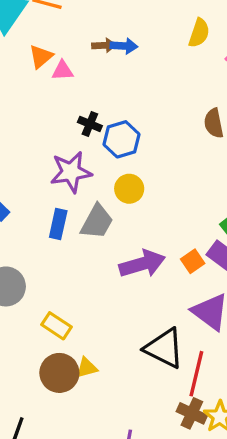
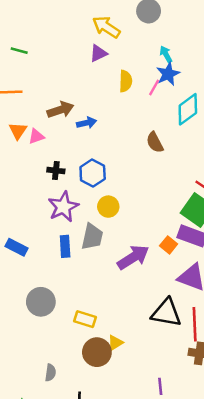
brown arrow: (104, 45) -> (60, 110), size x1.5
blue arrow: (124, 46) -> (86, 123), moved
black cross: (90, 124) -> (56, 171), moved

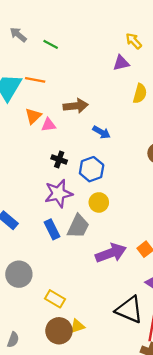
yellow arrow: (106, 27) -> (134, 41), size x0.7
blue arrow: (86, 123) -> (101, 132), moved, turned 30
blue rectangle: (65, 246) -> (52, 229), turned -36

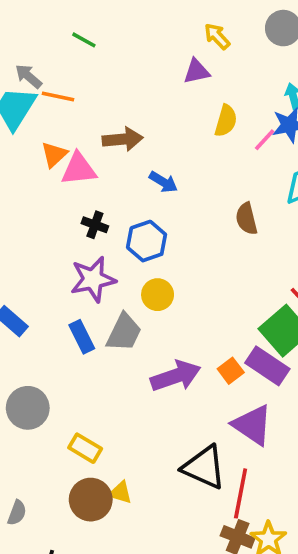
gray arrow: (18, 35) -> (28, 76), moved
pink triangle: (49, 125) -> (79, 169), size x1.5
yellow triangle: (77, 326) -> (120, 492), turned 35

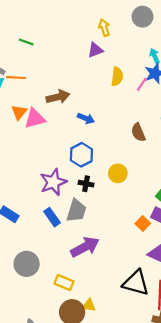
yellow arrow: (217, 36) -> (104, 28), turned 35
black cross: (95, 225) -> (86, 184), moved
yellow circle: (158, 295) -> (118, 173), moved
purple arrow: (176, 376) -> (85, 247), moved

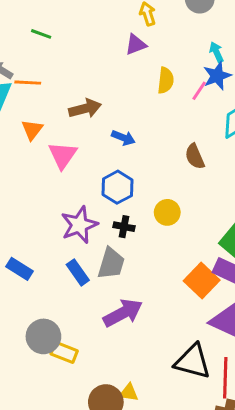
pink triangle: (35, 118) -> (63, 155), moved, turned -40
orange square: (143, 223) -> (202, 281), size x1.6
yellow rectangle: (64, 282) -> (64, 352), moved

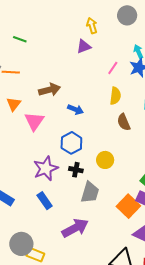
yellow semicircle: (166, 80) -> (115, 96), moved
pink line: (199, 91) -> (113, 68), moved
gray trapezoid: (111, 264) -> (90, 192), moved

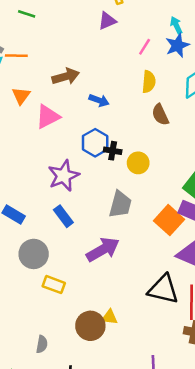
pink triangle: (34, 121) -> (48, 117), turned 30
black cross: (76, 170) -> (113, 151), moved
gray circle: (21, 244) -> (34, 254), moved

